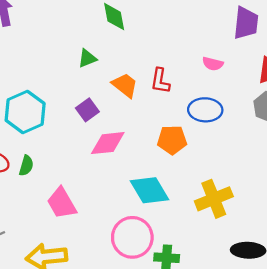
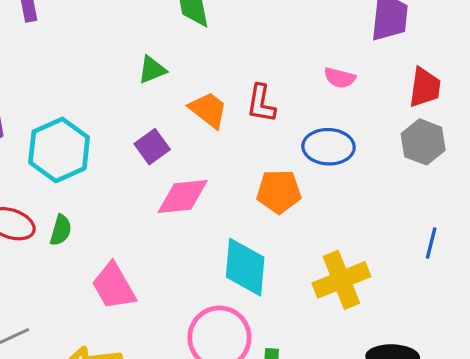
cyan diamond: (149, 190) -> (245, 267), turned 36

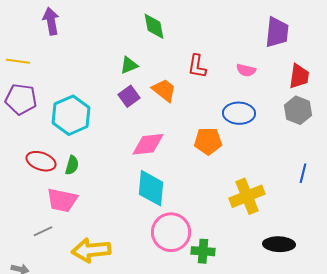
red L-shape: (261, 103) -> (197, 66), moved
purple square: (152, 147) -> (129, 96), moved
cyan diamond: (245, 267) -> (151, 188), moved
pink trapezoid: (114, 286) -> (62, 200), moved, turned -48

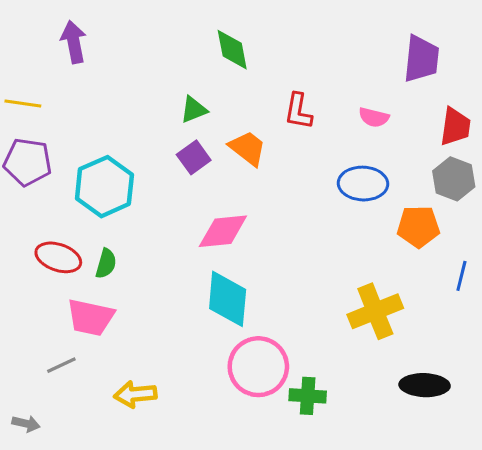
orange pentagon: (208, 141) -> (418, 227), moved
yellow arrow: (91, 250) -> (135, 394), size x0.7

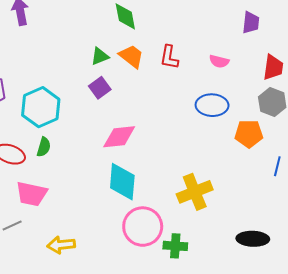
purple trapezoid: (421, 59) -> (251, 23), size x0.7
orange trapezoid: (248, 148) -> (131, 56), moved
green semicircle: (106, 264) -> (44, 147), moved
yellow cross: (375, 311) -> (195, 192), moved

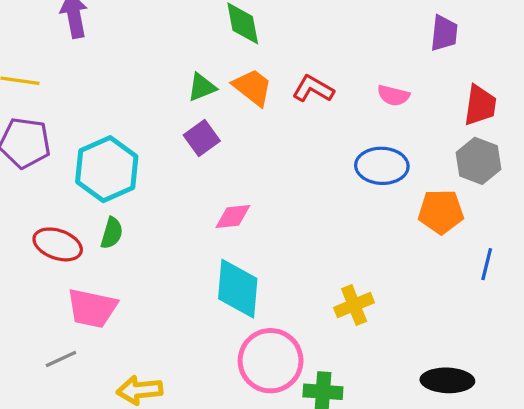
red L-shape: (169, 57) -> (313, 89), turned 110
pink diamond: (119, 137) -> (233, 217), size x0.7
yellow cross: (195, 192) -> (354, 305), size x0.7

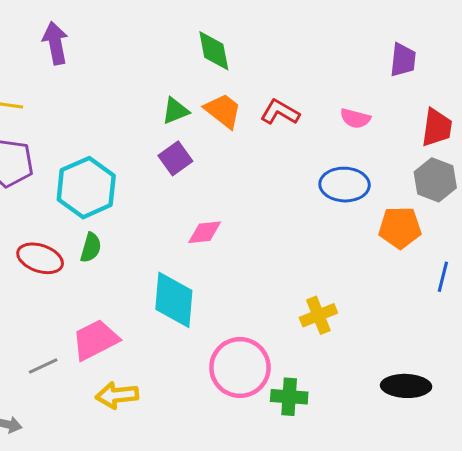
cyan diamond: (238, 289) -> (174, 300), moved
pink trapezoid: (92, 308) -> (95, 340), moved, turned 141

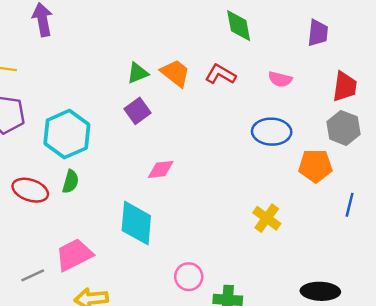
green diamond: (214, 51) -> (239, 26), moved
yellow cross: (318, 315) -> (267, 218), moved, turned -32
pink circle: (240, 368) -> (189, 277), size x0.6

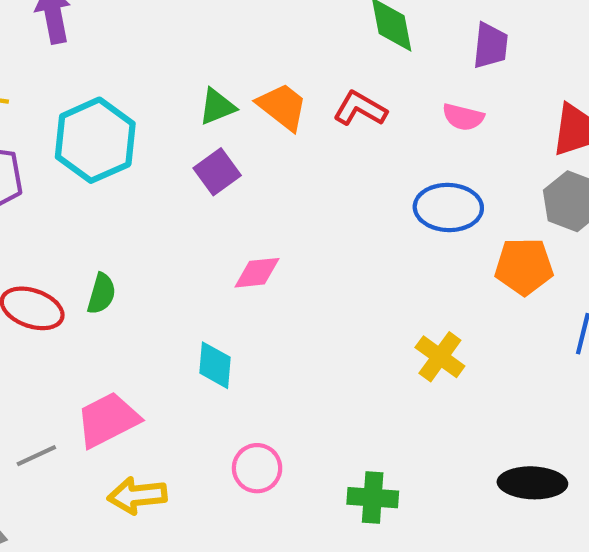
purple trapezoid: (318, 33) -> (490, 46), moved
cyan hexagon: (67, 134) -> (95, 140), moved
cyan diamond: (136, 223) -> (215, 365), size x0.6
pink circle: (189, 277) -> (257, 468), moved

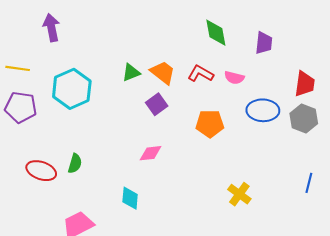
pink semicircle: (463, 117) -> (234, 78), moved
purple square: (217, 172) -> (157, 104), moved
blue ellipse: (448, 207) -> (263, 110), moved
orange pentagon: (524, 266) -> (210, 124), moved

